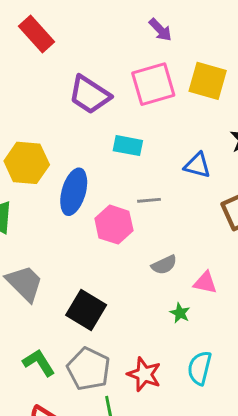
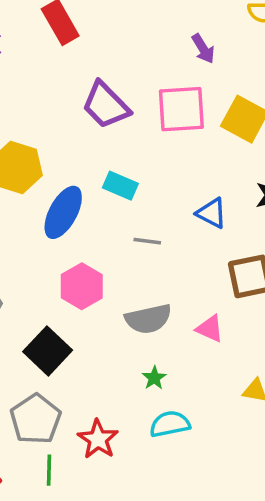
cyan rectangle: (128, 146) -> (120, 186), moved
pink hexagon: (114, 225) -> (82, 286), moved
gray semicircle: (164, 265) -> (148, 319), size x1.5
pink triangle: (205, 283) -> (210, 329), moved
cyan semicircle: (200, 368) -> (170, 424), moved, turned 52

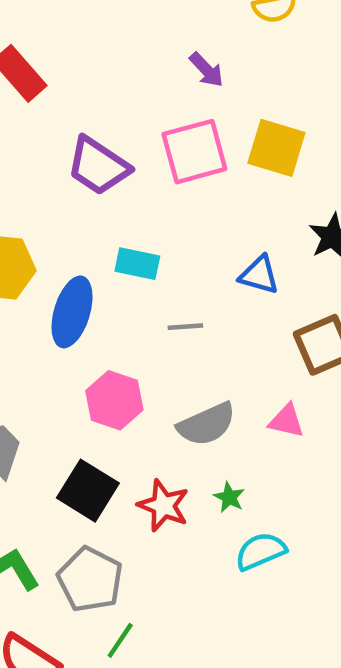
red star: (98, 439) -> (163, 506), moved
green line: (49, 470) -> (120, 640), turned 44

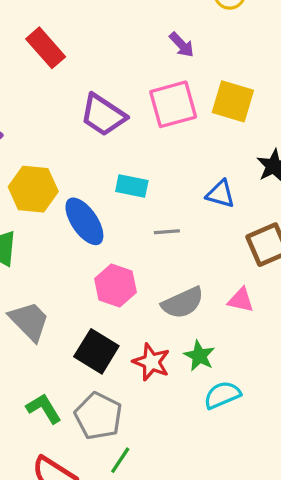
blue ellipse: (72, 312) -> (84, 221), turned -51
green star: (229, 497) -> (199, 356), size x1.4

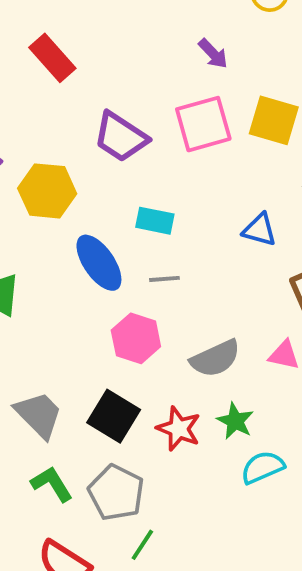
yellow hexagon: (33, 189) -> (47, 191), moved
gray line: (167, 232) -> (164, 279), moved
gray trapezoid: (29, 321) -> (39, 415), moved

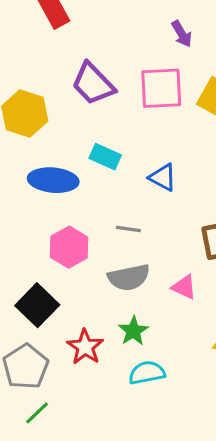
blue triangle: (260, 230) -> (163, 177), moved
blue ellipse: (99, 263) -> (53, 180), turned -63
gray line: (164, 279) -> (128, 229), moved
red star: (179, 429) -> (85, 347), moved

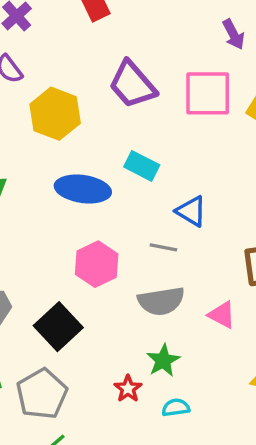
blue triangle: (163, 177) -> (191, 211), moved
red star: (85, 347) -> (128, 389), moved, size x0.7
cyan semicircle: (147, 373) -> (176, 408), size x0.7

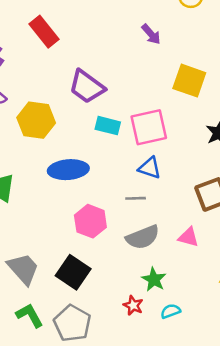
pink square: (208, 93) -> (149, 127), moved
cyan rectangle: (142, 166) -> (108, 126), moved

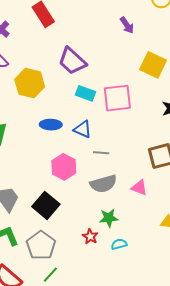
blue triangle: (150, 168) -> (83, 129), moved
blue ellipse: (68, 170) -> (51, 125), size x0.7
green star: (154, 279) -> (109, 218), turned 30

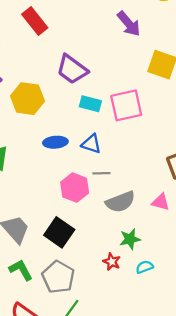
purple arrow: (127, 25) -> (129, 24), size x1.4
gray line: (101, 153) -> (101, 173), moved

